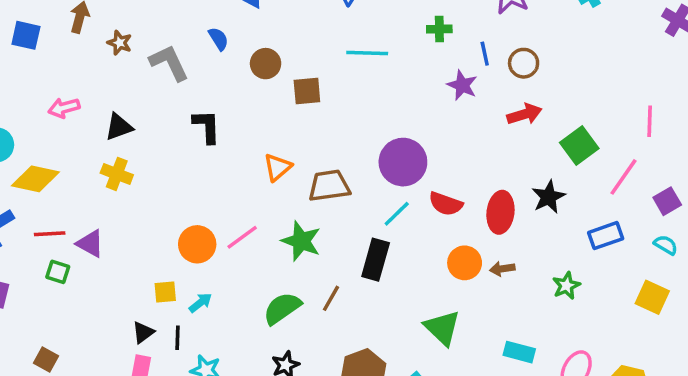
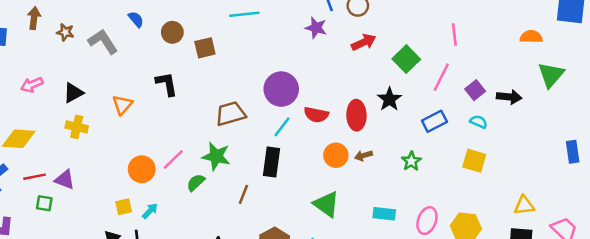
black L-shape: (207, 126) -> (167, 84), moved
orange triangle: (278, 167) -> (122, 105), moved
green semicircle: (282, 308) -> (196, 182), moved, size x0.7

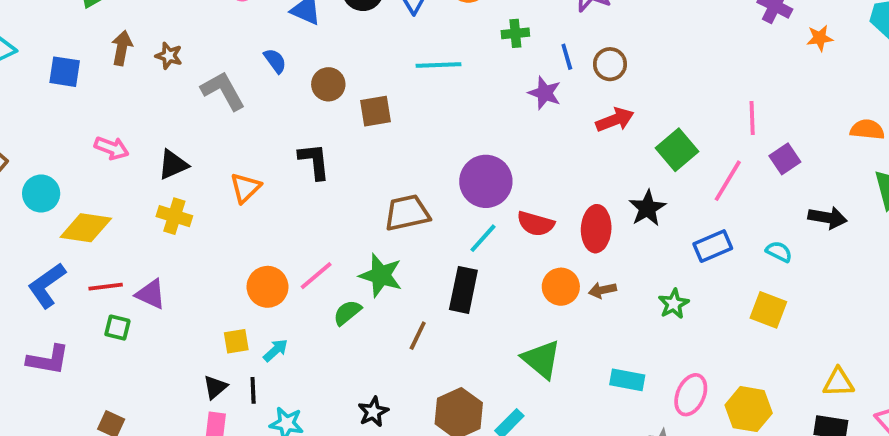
brown star: (65, 32) -> (169, 56), moved
pink arrow: (32, 85) -> (112, 148), turned -140
purple square: (475, 90) -> (785, 159), moved

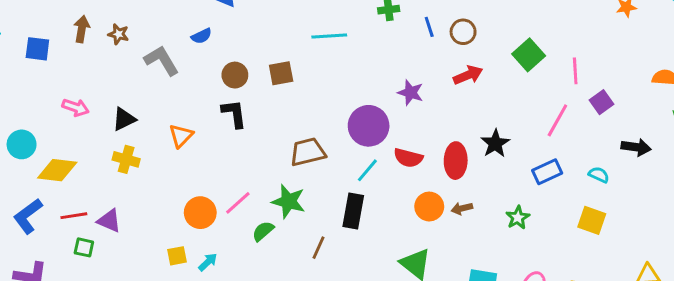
blue semicircle: (275, 61) -> (202, 36), turned 102
brown circle: (328, 84) -> (235, 75), moved
purple star: (545, 93) -> (411, 93), moved
green square: (677, 150) -> (529, 55), moved

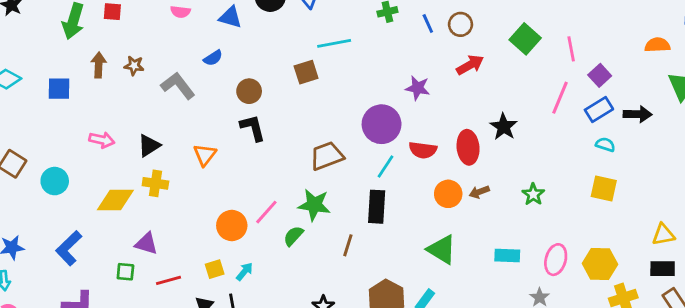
brown square: (281, 73) -> (306, 72), moved
yellow diamond: (57, 170) -> (115, 200), moved
blue rectangle: (547, 172) -> (599, 109), moved
red line: (74, 216) -> (169, 280), moved

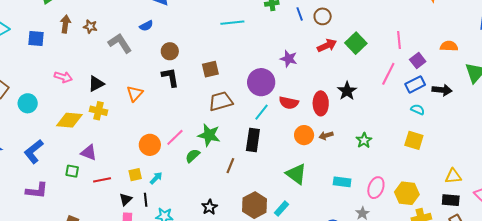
green square: (525, 39) -> (356, 43), moved
orange semicircle: (657, 45) -> (449, 46), moved
brown square: (306, 72) -> (210, 69), moved

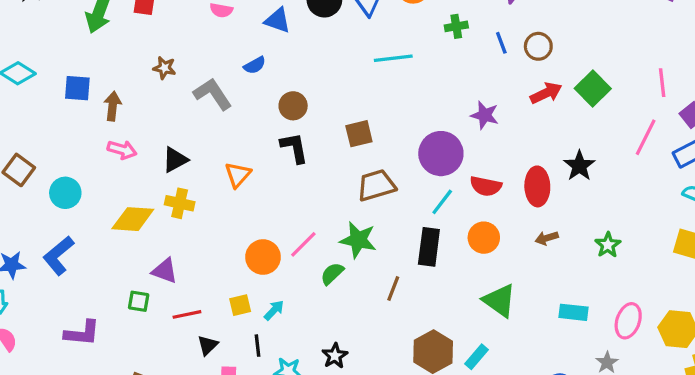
brown arrow: (65, 24) -> (113, 106), moved
orange circle: (304, 135) -> (484, 238), moved
blue L-shape: (34, 151) -> (58, 256), moved
black triangle: (126, 199) -> (208, 345), moved
black star: (210, 207) -> (335, 356), moved

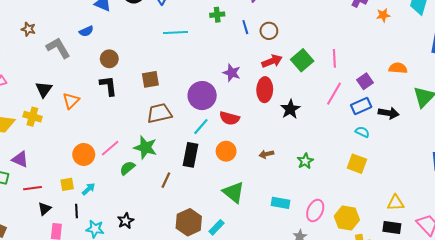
pink line: (662, 83) -> (334, 58), moved
black triangle: (175, 160) -> (44, 89), moved, turned -30
red ellipse: (537, 186) -> (265, 90), moved

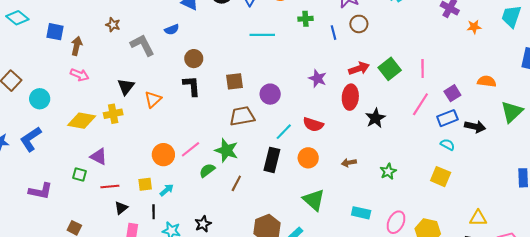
brown circle: (269, 31) -> (359, 24), moved
purple circle: (202, 96) -> (270, 94), moved, size x0.7
yellow cross: (32, 117) -> (113, 114), turned -30
brown line: (166, 180) -> (236, 183), moved

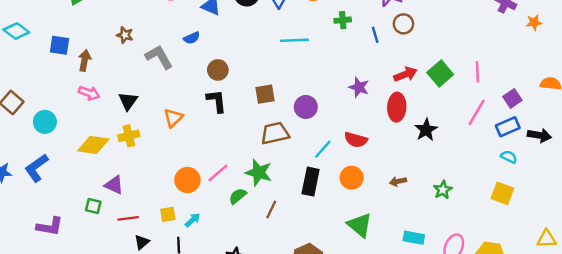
black triangle: (126, 87) -> (128, 101), moved

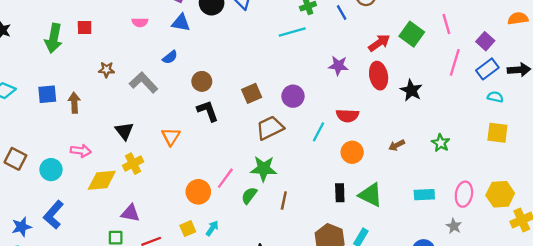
cyan line: (294, 40) -> (292, 32), moved
pink arrow: (89, 93) -> (81, 151), moved
black rectangle: (311, 182) -> (340, 193), moved, size x0.7

